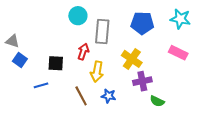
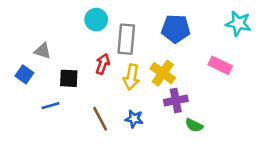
cyan star: (180, 19) -> (238, 23), moved
gray triangle: (13, 41) -> (43, 51), moved
yellow arrow: (97, 72) -> (131, 77), moved

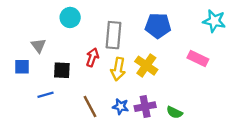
cyan circle: (96, 20) -> (70, 17), moved
gray triangle: (43, 51) -> (38, 46), turned 35
blue square: (24, 74) -> (22, 67), turned -35
purple cross: (176, 100) -> (145, 107), moved

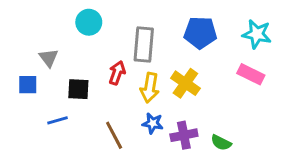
cyan star: (214, 21) -> (257, 34), moved
blue star: (121, 107) -> (153, 123), moved

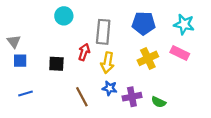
gray triangle: (49, 58) -> (14, 41), moved
yellow cross: (185, 83) -> (148, 58), moved, turned 30
blue line: (58, 120) -> (26, 94), moved

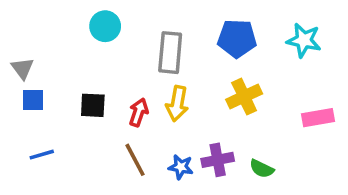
red arrow: (84, 52) -> (139, 112), moved
pink rectangle: (180, 53) -> (318, 118), moved, turned -36
blue star: (110, 88) -> (181, 167), moved

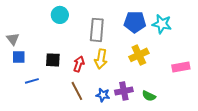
cyan star: (304, 40) -> (162, 24), moved
blue line: (42, 155) -> (32, 81), moved

